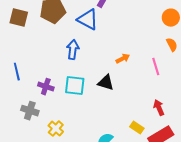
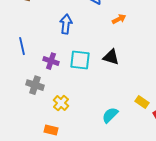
blue arrow: (73, 50) -> (66, 24), moved
orange arrow: (123, 59) -> (119, 19), moved

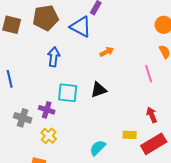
black triangle: (111, 57) -> (99, 90), turned -36
purple cross: (51, 61) -> (47, 110), moved
yellow rectangle: (142, 102) -> (130, 135), turned -32

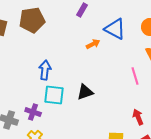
blue triangle: (81, 27) -> (115, 29), moved
orange arrow: (107, 52) -> (93, 44), moved
blue arrow: (54, 57) -> (45, 70), moved

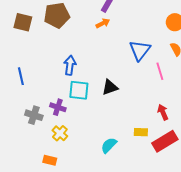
blue triangle: (115, 29) -> (140, 50), moved, turned 40
orange arrow: (93, 44) -> (103, 23), moved

